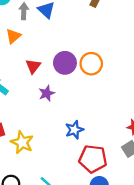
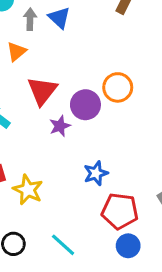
purple circle: (65, 63) -> (85, 105), moved
red triangle: (33, 66) -> (42, 91), size x1.5

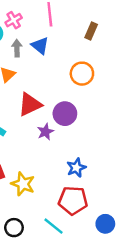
orange circle: (118, 87) -> (82, 74), moved
red triangle: (42, 91) -> (30, 104), turned 30
red pentagon: (120, 211) -> (73, 201), moved

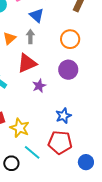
gray arrow: (17, 48) -> (30, 37), moved
purple circle: (65, 114) -> (68, 70), moved
cyan line: (53, 226) -> (32, 152), moved

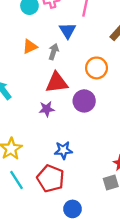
red triangle: (27, 63) -> (57, 83), moved

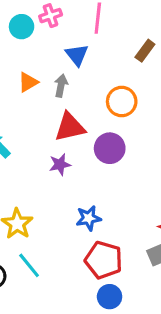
red pentagon: (51, 179) -> (104, 260), moved

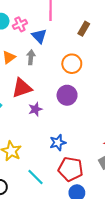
pink cross: (51, 16) -> (20, 24), moved
red triangle: (70, 127) -> (22, 88), moved
cyan line: (29, 265) -> (35, 177), moved

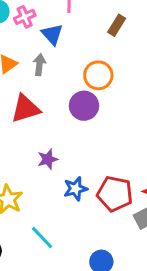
purple circle: (67, 95) -> (84, 106), moved
purple star: (35, 109) -> (48, 159), moved
red pentagon: (71, 169) -> (115, 194), moved

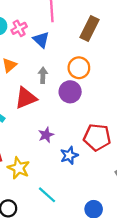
brown rectangle: (117, 25) -> (90, 28), size x1.5
gray arrow: (39, 65) -> (43, 75), moved
red pentagon: (115, 194) -> (97, 137), moved

